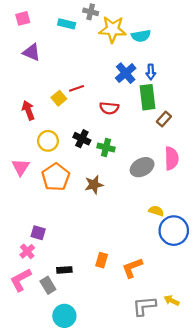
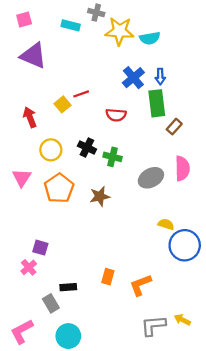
purple triangle: (32, 52) -> (33, 56), size x1.4
pink L-shape: (21, 280) -> (22, 331), moved

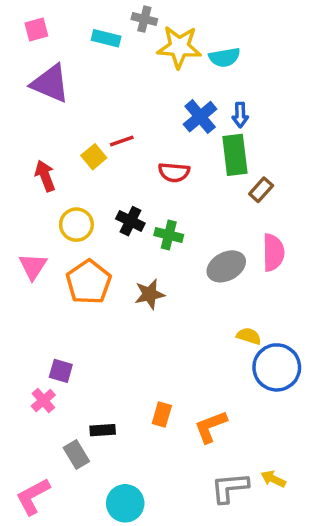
cyan circle: (68, 336) -> (125, 503), moved

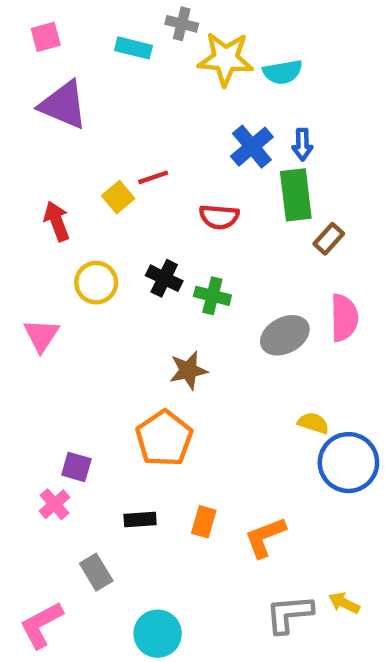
orange pentagon: (89, 282) -> (164, 438), moved
black rectangle: (103, 430) -> (140, 520), moved

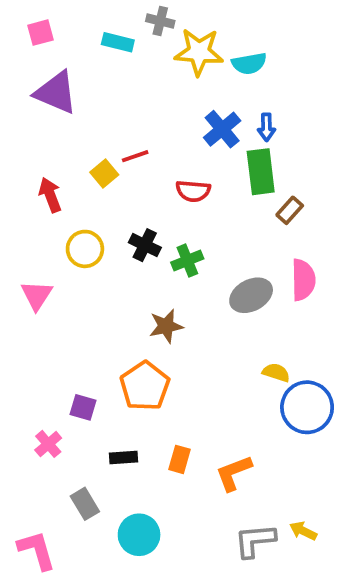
green cross: (212, 296) -> (187, 261), turned -36
purple square: (76, 467) -> (83, 407), moved
pink L-shape: (41, 625) -> (37, 550), turned 102
cyan circle: (158, 634) -> (139, 535), moved

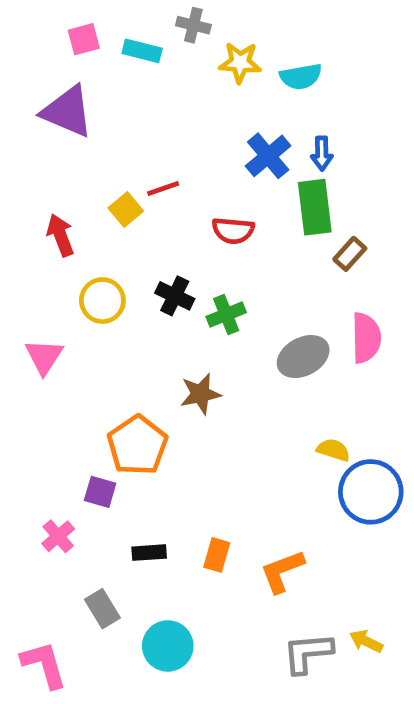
pink square: (41, 33) -> (84, 39), moved
yellow star: (199, 52) -> (240, 63), size x0.7
orange pentagon: (145, 386) -> (137, 445), moved

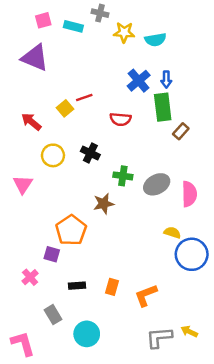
red arrow: (60, 235) -> (31, 122), turned -30
green cross: (226, 315) -> (123, 176), moved, turned 30
pink semicircle: (366, 338) -> (189, 194), moved

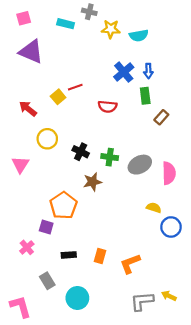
pink square: (43, 20) -> (24, 18), moved
green rectangle: (163, 107) -> (145, 96), size x0.7
black cross: (90, 153) -> (81, 152), moved
blue circle: (192, 254) -> (171, 227), size x0.7

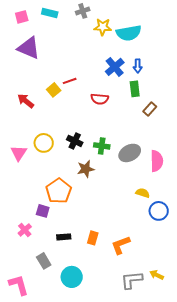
gray cross: (89, 12) -> (83, 11), turned -32
cyan rectangle: (66, 24) -> (50, 13), moved
cyan semicircle: (139, 36) -> (129, 33), size x1.4
yellow circle: (47, 139) -> (44, 143), moved

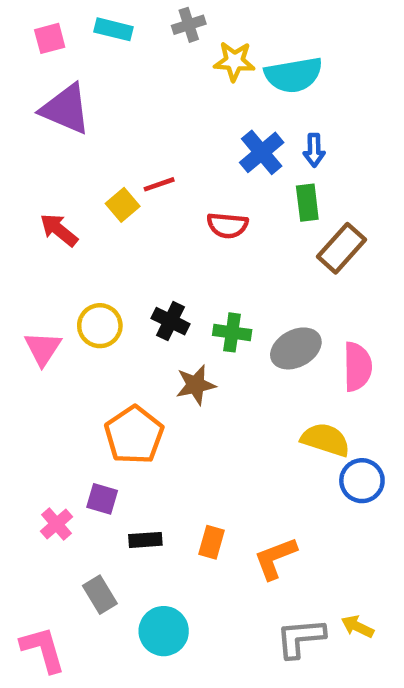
brown rectangle: (150, 109) -> (341, 248), size x1.5
yellow semicircle: (143, 193) -> (325, 440), size x1.5
purple square: (43, 211) -> (102, 499), moved

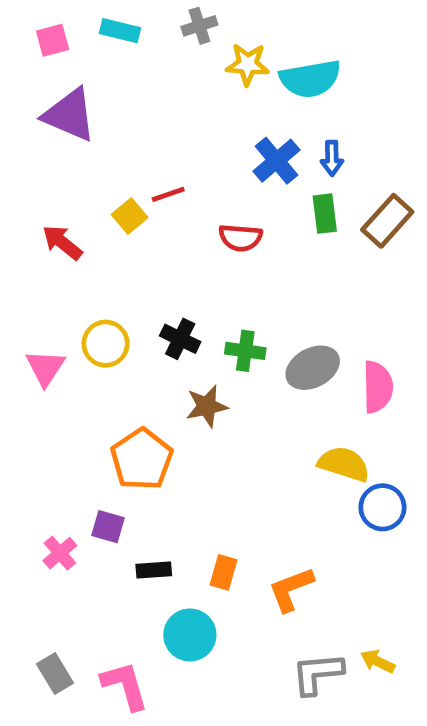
brown rectangle: (341, 248) -> (387, 221), moved
gray rectangle: (100, 595) -> (55, 673), moved
cyan circle: (164, 631) -> (190, 635), moved
pink L-shape: (43, 649) -> (125, 686), moved

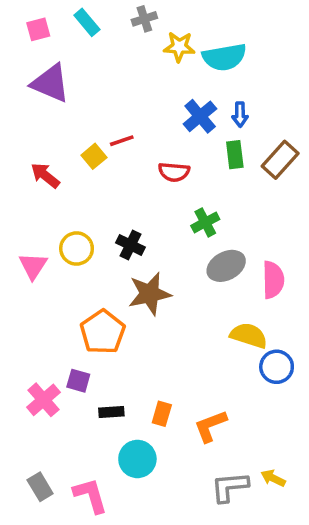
cyan rectangle: (120, 31) -> (87, 22), turned 36
green cross: (245, 351) -> (205, 222), moved, turned -36
brown star: (207, 406) -> (150, 294), size x1.4
pink cross: (60, 553) -> (43, 400), size x1.4

